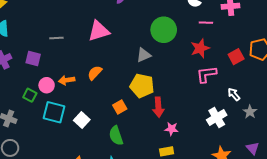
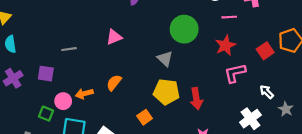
pink triangle: (99, 31) -> (114, 37), size x0.7
gray triangle: (144, 55) -> (165, 59), turned -49
red arrow: (158, 107) -> (196, 99), moved

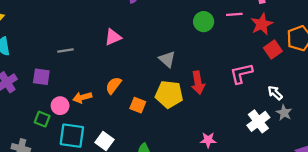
green circle: (184, 29) -> (204, 22), moved, size x0.7
red star: (225, 45) -> (262, 24), moved
red arrow: (196, 99) -> (198, 83), moved
gray star: (286, 109) -> (284, 113), moved
orange square: (145, 117) -> (138, 105), moved, turned -32

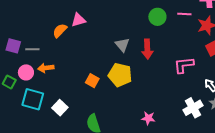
gray line: (65, 51) -> (32, 49), moved
red arrow: (198, 83) -> (147, 49), moved
orange semicircle: (113, 85) -> (60, 31), moved

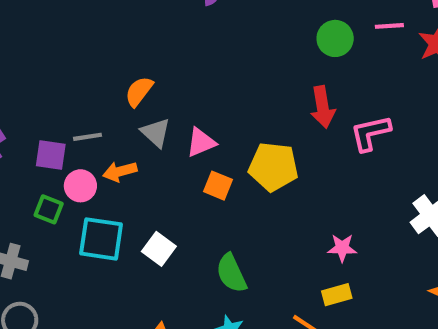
pink triangle: (79, 20) -> (201, 142), moved
gray triangle: (122, 45) -> (156, 133), moved
purple square: (13, 46) -> (51, 155), moved
pink L-shape: (184, 65) -> (370, 133), moved

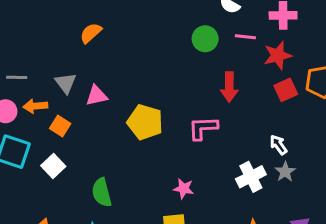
orange semicircle: (139, 91) -> (91, 33), moved
red arrow: (323, 107) -> (229, 87), moved
pink L-shape: (370, 133) -> (203, 128), moved
orange square: (218, 186) -> (60, 126), moved

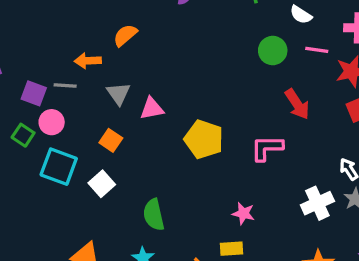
orange semicircle: (91, 33) -> (125, 35), moved
red arrow: (229, 87) -> (297, 104), turned -36
orange arrow: (35, 106) -> (88, 61), moved

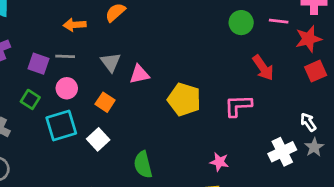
orange arrow: (88, 61) -> (75, 25), moved
pink circle: (52, 122) -> (67, 88), moved
cyan square: (59, 167) -> (61, 126), turned -36

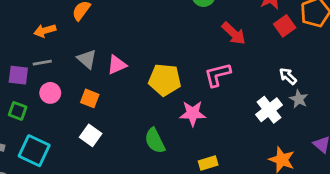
cyan square: (61, 126) -> (34, 151), moved, turned -36
pink star: (219, 162) -> (193, 113), moved, size x1.4
green semicircle: (143, 165) -> (155, 141), moved

